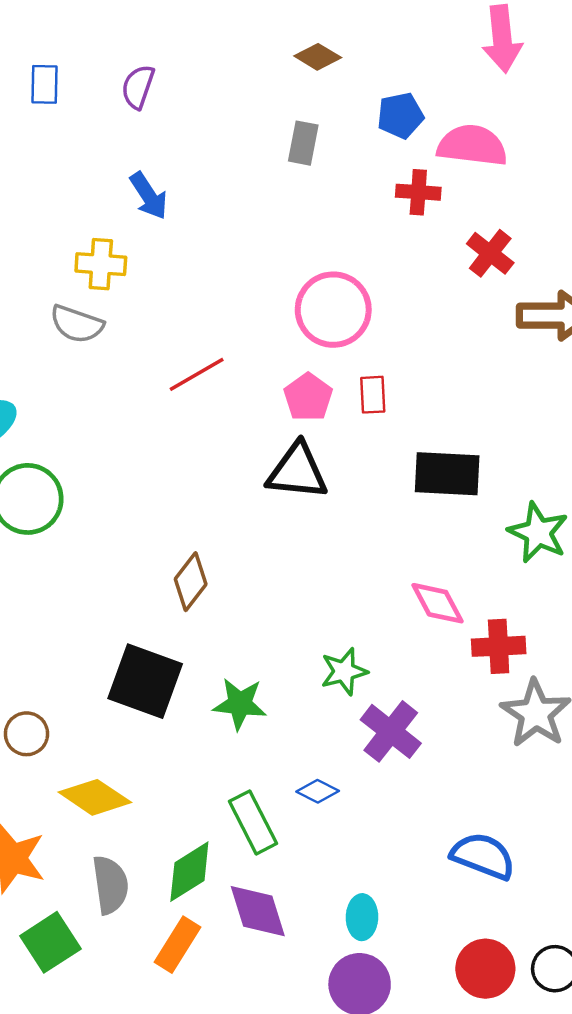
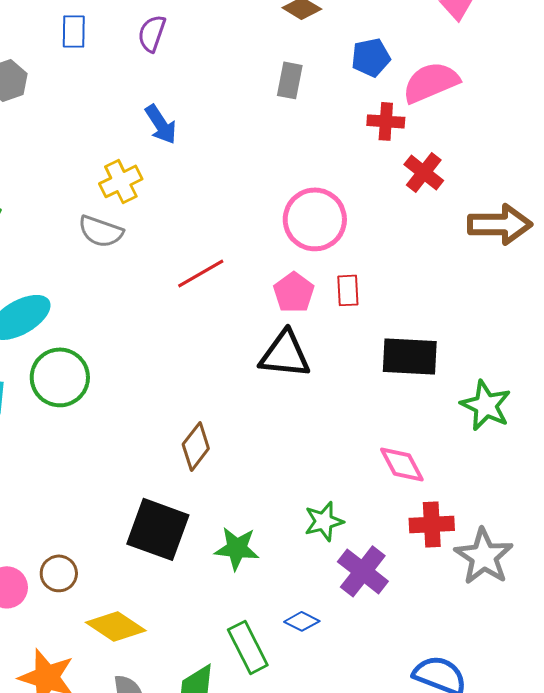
pink semicircle: (472, 145) -> (431, 82), turned -30
red cross: (490, 253) -> (424, 172), moved
yellow cross: (101, 264) -> (121, 181), turned -30
red cross: (499, 646) -> (432, 524), moved

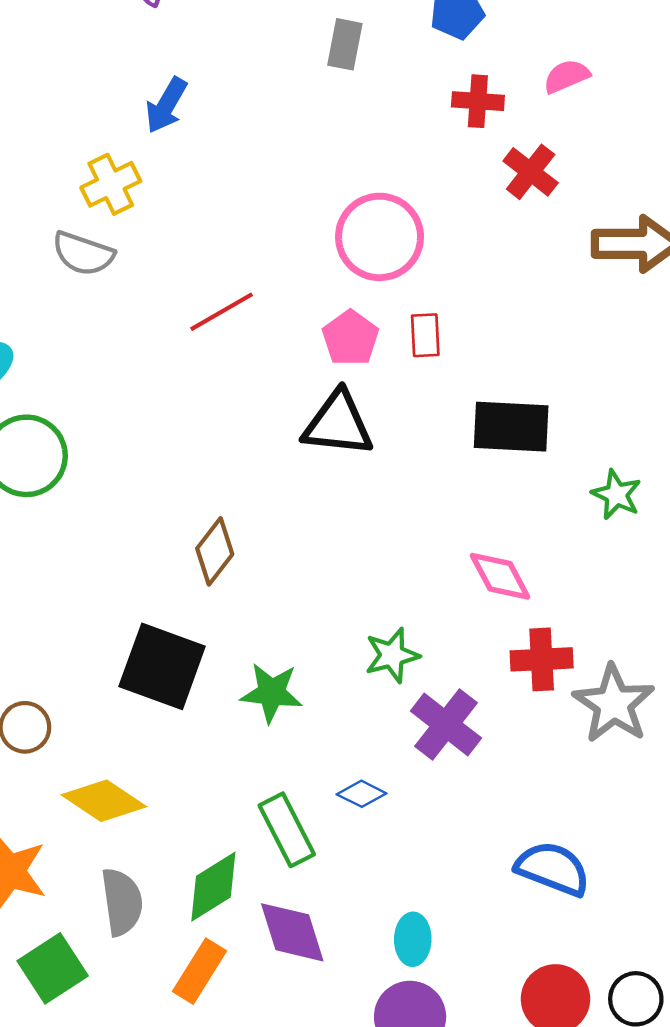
pink semicircle: (431, 82) -> (567, 76), moved, size x0.6
blue arrow: (161, 124) -> (166, 105), turned 63
green star: (486, 405) -> (616, 495), size x0.7

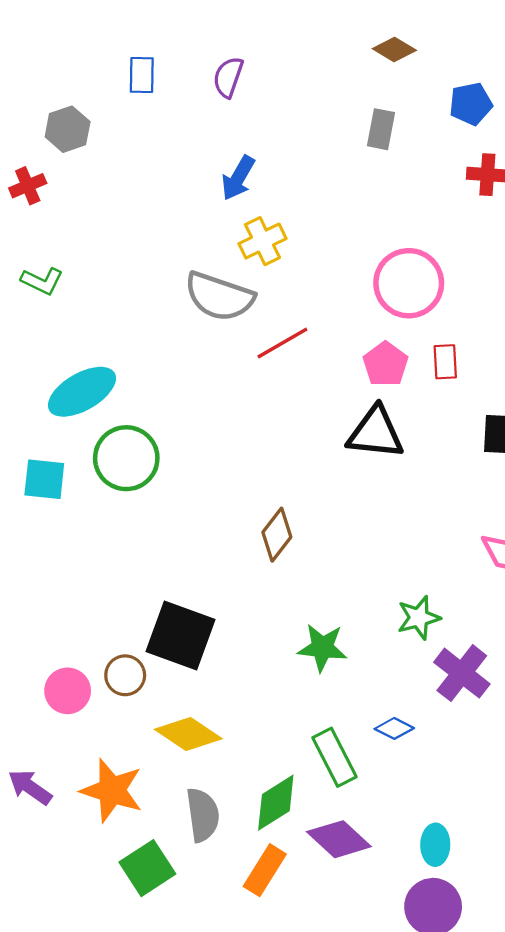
yellow cross: (111, 184) -> (262, 241), moved
gray semicircle: (83, 254) -> (219, 296), moved, size x1.4
black square: (162, 666) -> (181, 635), moved
purple diamond: (292, 932) -> (339, 839), turned -30

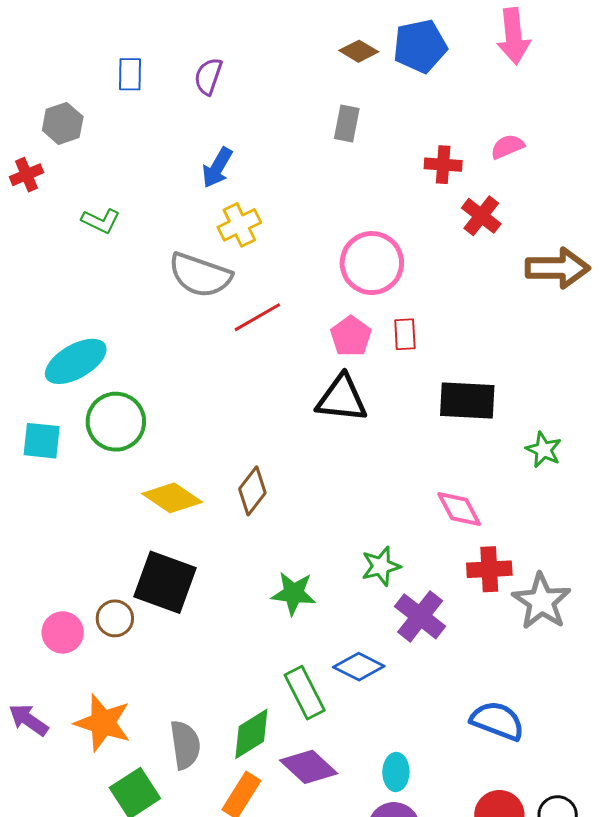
blue pentagon: (471, 104) -> (420, 46), moved, size x1.4
green L-shape: (42, 281) -> (101, 221), moved
blue diamond: (394, 728) -> (359, 667), size x1.4
yellow diamond: (188, 734) -> (172, 498), moved

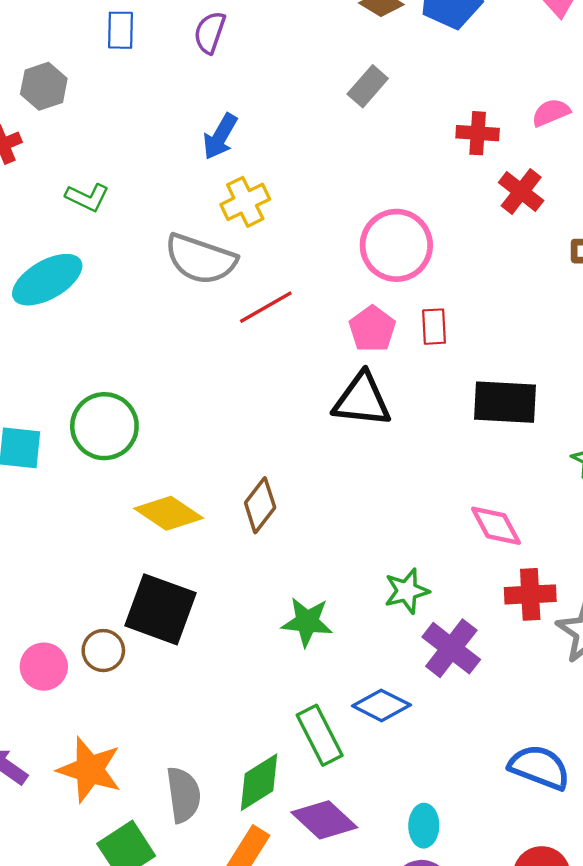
gray rectangle: (347, 123) -> (368, 86), turned 30
cyan ellipse: (76, 361) -> (47, 280), moved

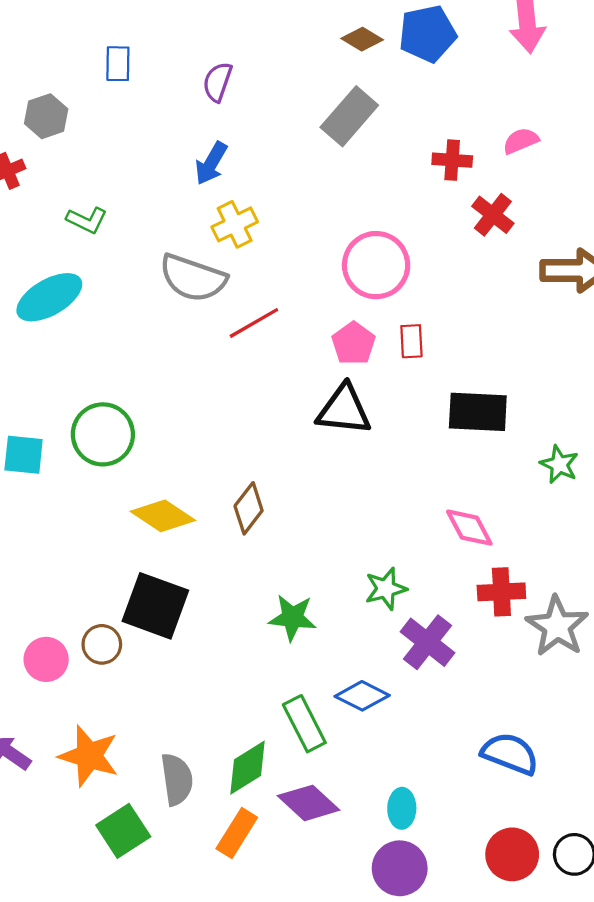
purple semicircle: (210, 32) -> (218, 82), moved
gray rectangle: (368, 86) -> (349, 116), size x1.5

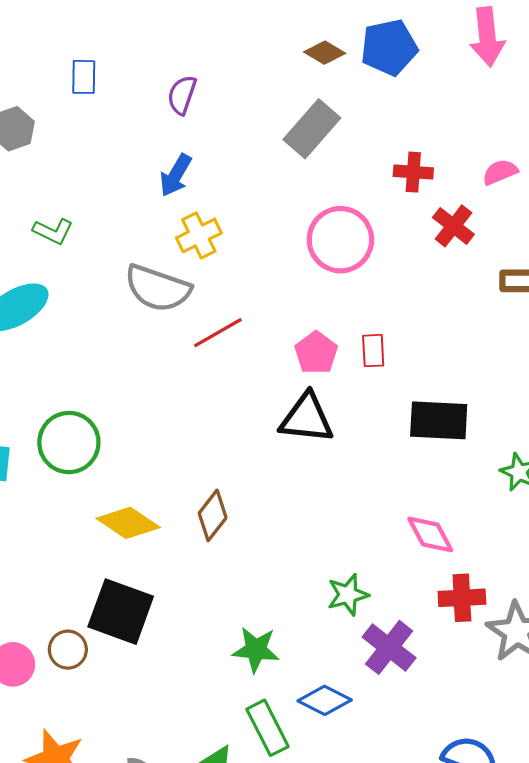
pink semicircle: (521, 141) -> (500, 172), moved
pink circle: (376, 265) -> (340, 240), moved
green star: (293, 618) -> (256, 650), moved

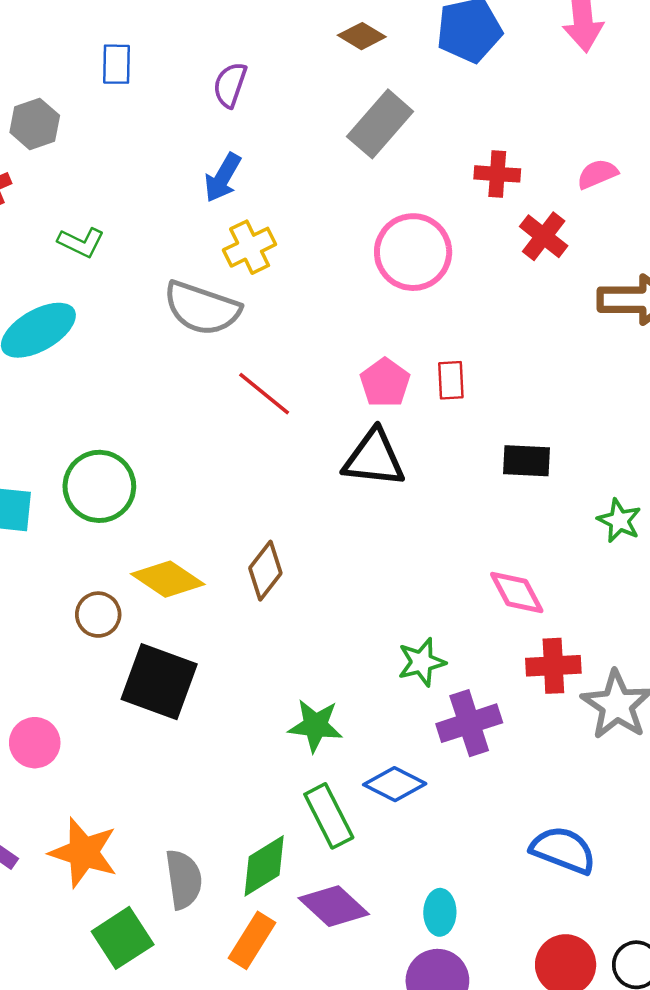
brown diamond: (325, 53) -> (362, 36), moved
red line: (218, 333) -> (264, 394), moved, turned 69
black rectangle: (439, 420) -> (527, 461), size x0.7
purple cross: (389, 647) -> (469, 723), turned 34
brown circle: (68, 650) -> (98, 615), moved

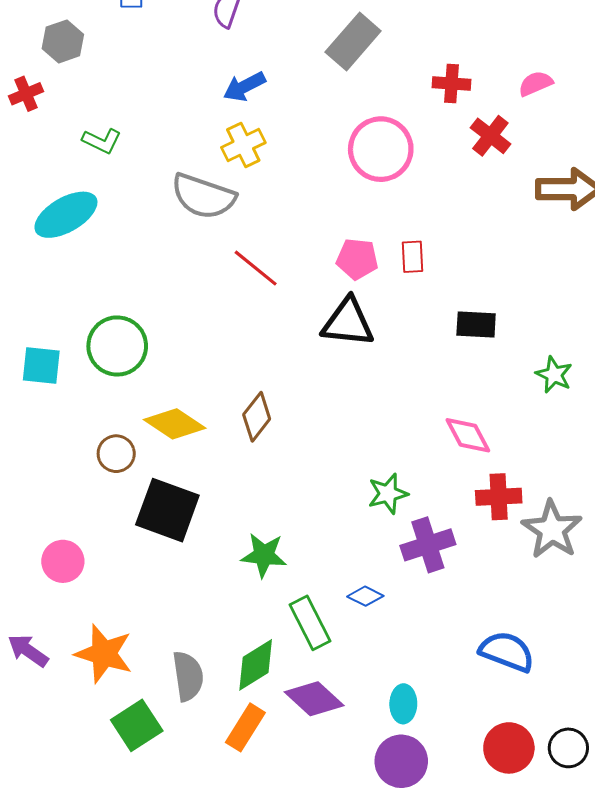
blue arrow: (223, 178) -> (244, 87), moved, turned 33
pink pentagon: (385, 383) -> (357, 259), turned -30
green star: (315, 726) -> (264, 555), moved
blue diamond: (395, 784) -> (365, 596), size x0.7

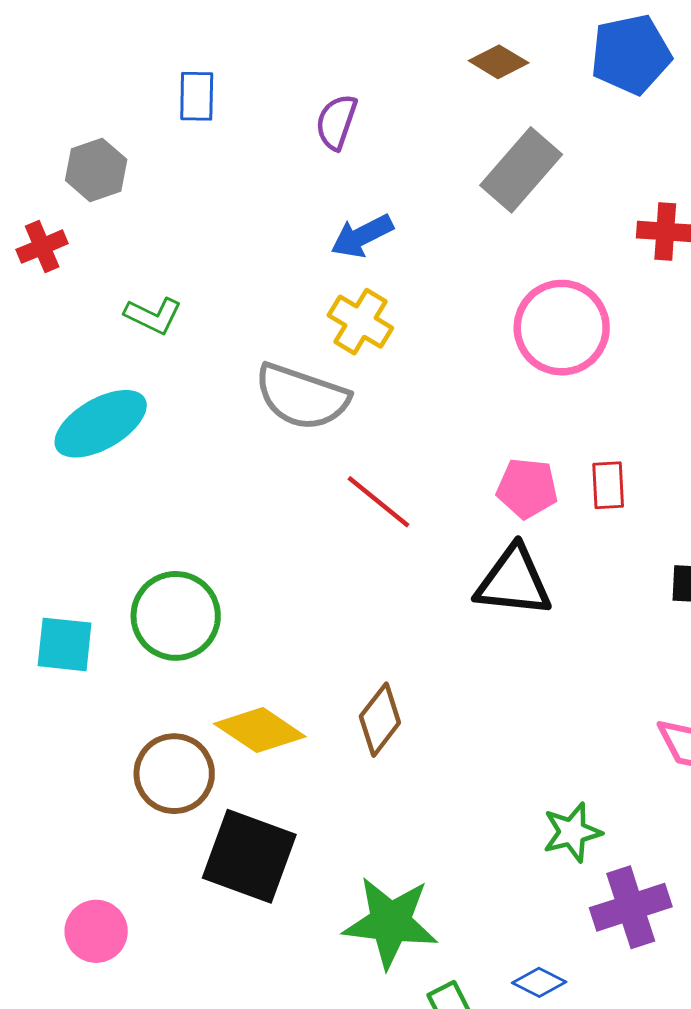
yellow cross: (243, 145) -> (360, 322), turned -33
brown circle: (116, 454) -> (174, 774), size x1.4
green star: (264, 555) -> (390, 922), size x1.4

